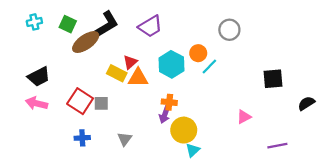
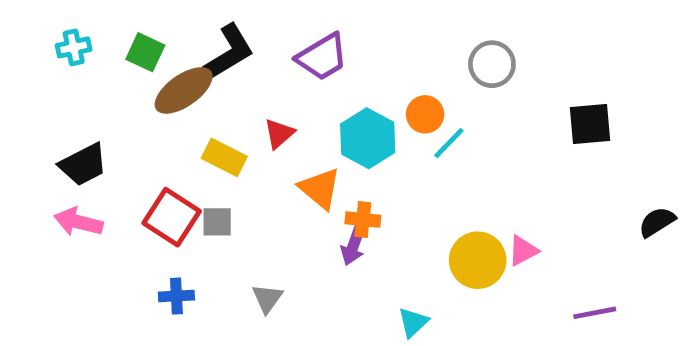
yellow rectangle: (117, 73) -> (224, 157), moved
orange triangle: (138, 78) -> (320, 188), moved, turned 40
black square: (273, 79) -> (590, 124), moved
yellow circle: (184, 130) -> (478, 260), moved

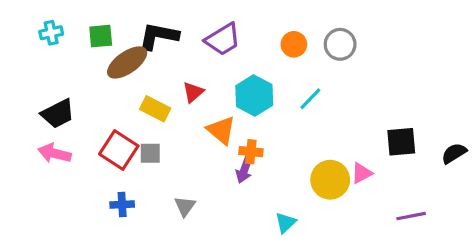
green square: (145, 52) -> (101, 36), turned -30
black L-shape: (229, 52) -> (158, 36), turned -138
orange circle: (425, 114) -> (294, 44), moved
black square: (590, 124) -> (401, 142), moved

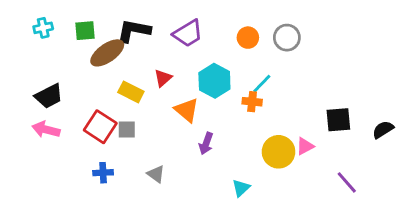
orange cross: (251, 152) -> (252, 102), moved
gray triangle: (185, 206) -> (156, 174), turned -30
purple line: (411, 216) -> (347, 182), turned 60

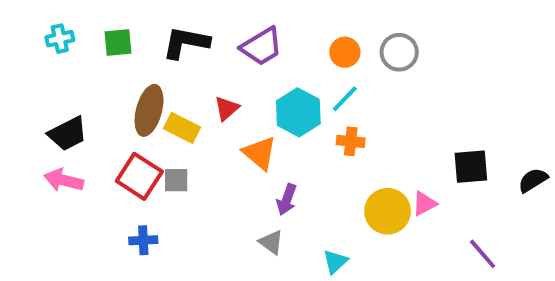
brown ellipse: (107, 53) -> (149, 110), moved, turned -40
cyan line: (262, 84) -> (345, 99), moved
gray triangle: (156, 174) -> (271, 242), moved

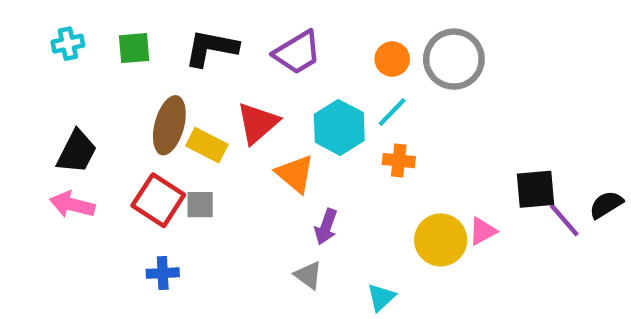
gray circle: (399, 52) -> (454, 59), size x1.4
red triangle: (227, 108) -> (258, 123), size x1.5
black trapezoid: (68, 134) -> (77, 152), turned -36
purple line: (483, 254) -> (564, 220), moved

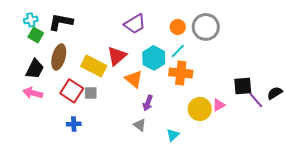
green square: (134, 48) -> (36, 35), moved, turned 35
black L-shape: (211, 48) -> (61, 22), moved
brown ellipse: (169, 125) -> (59, 57), moved
yellow rectangle: (207, 145) -> (94, 66), size x1.4
orange cross: (399, 161) -> (181, 73), size x1.6

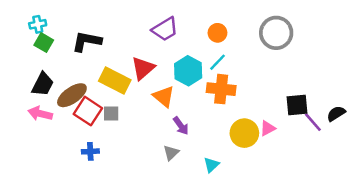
black L-shape: (61, 22) -> (87, 41), moved
gray circle: (206, 27) -> (276, 33), moved
brown ellipse: (59, 57) -> (72, 95), moved, turned 40
purple arrow: (148, 103) -> (181, 126), turned -56
gray triangle: (140, 125) -> (171, 153), turned 40

